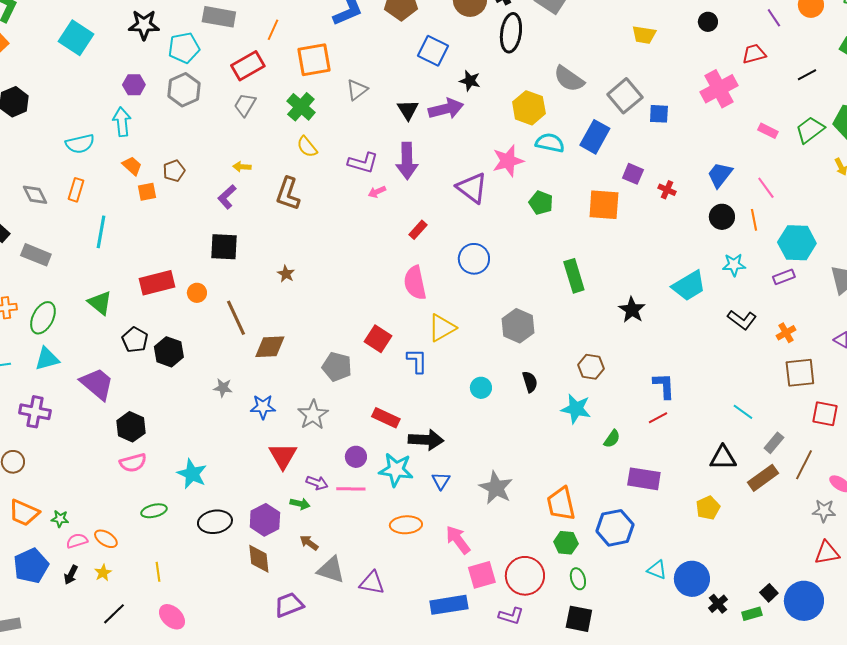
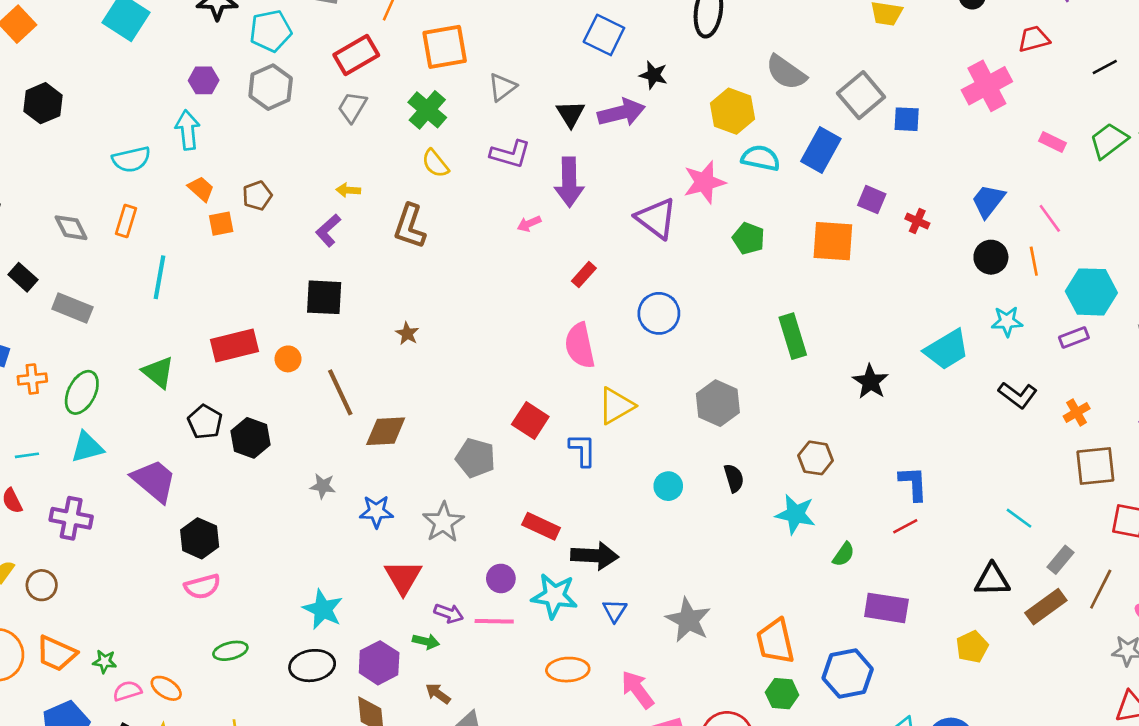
purple L-shape: (363, 163) -> (510, 154), moved
cyan star: (192, 474) -> (323, 609), moved

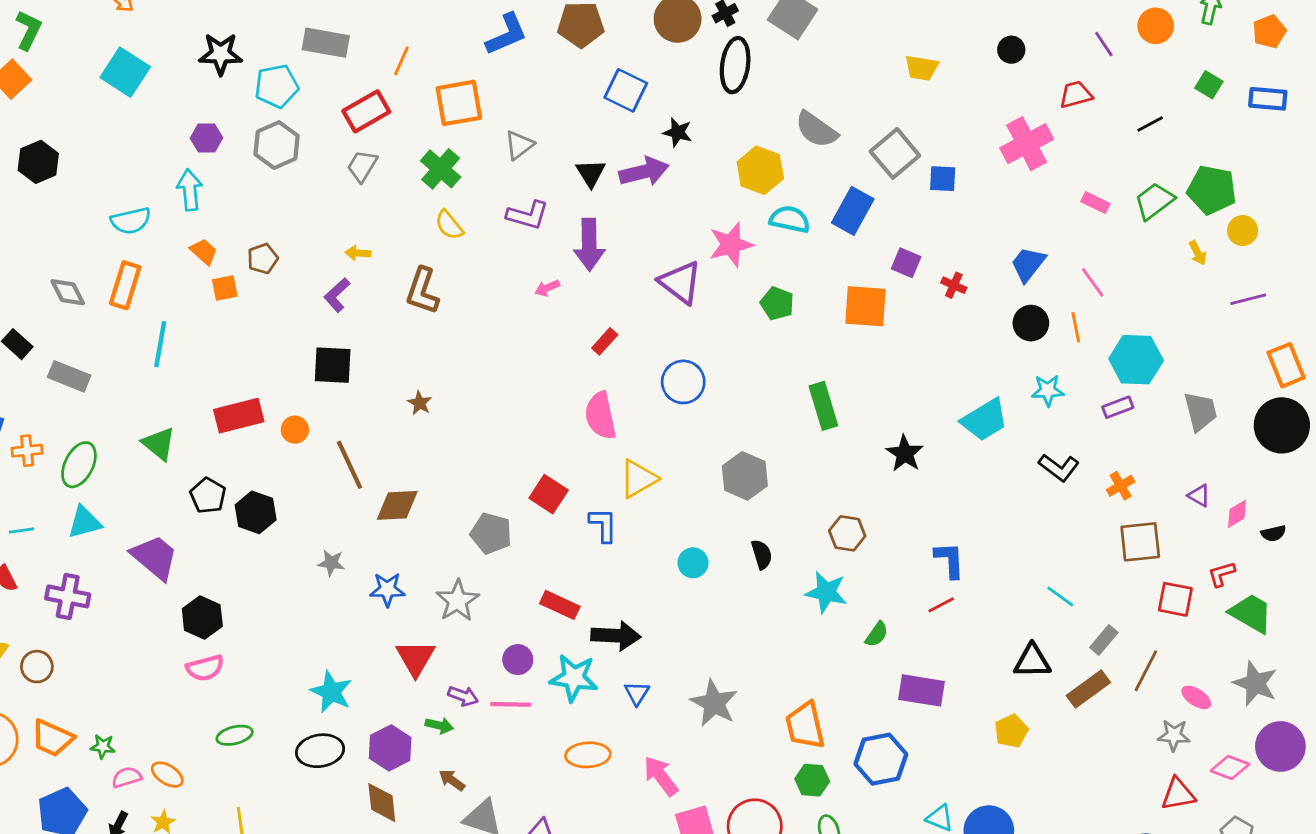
orange rectangle: (126, 221) -> (125, 285), size x1.4

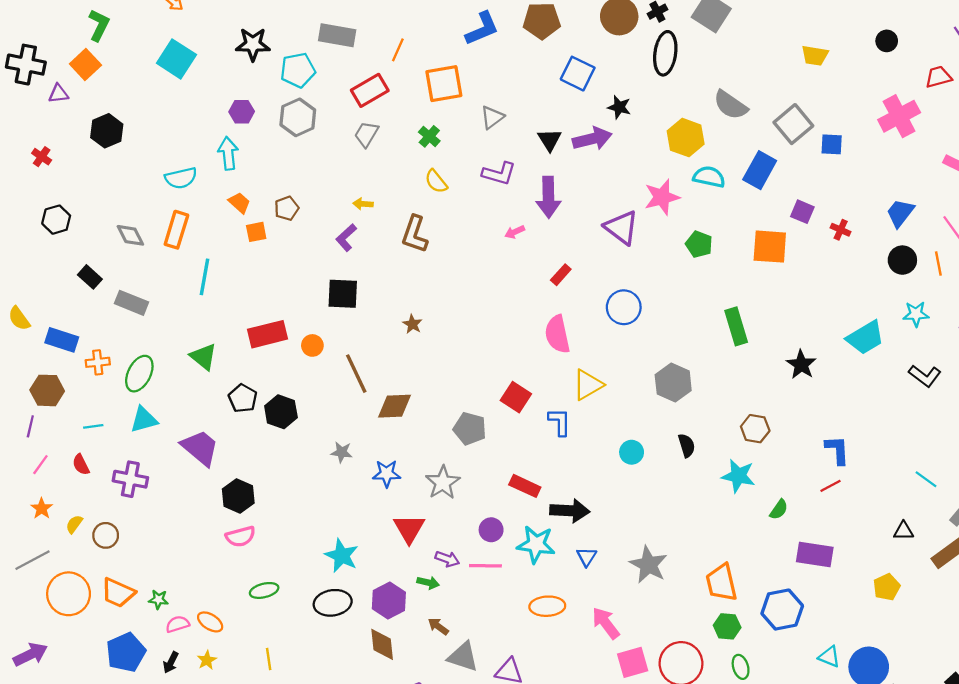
green cross: (441, 169) -> (429, 136), size x0.7
black triangle: (1032, 661) -> (904, 531), size x0.7

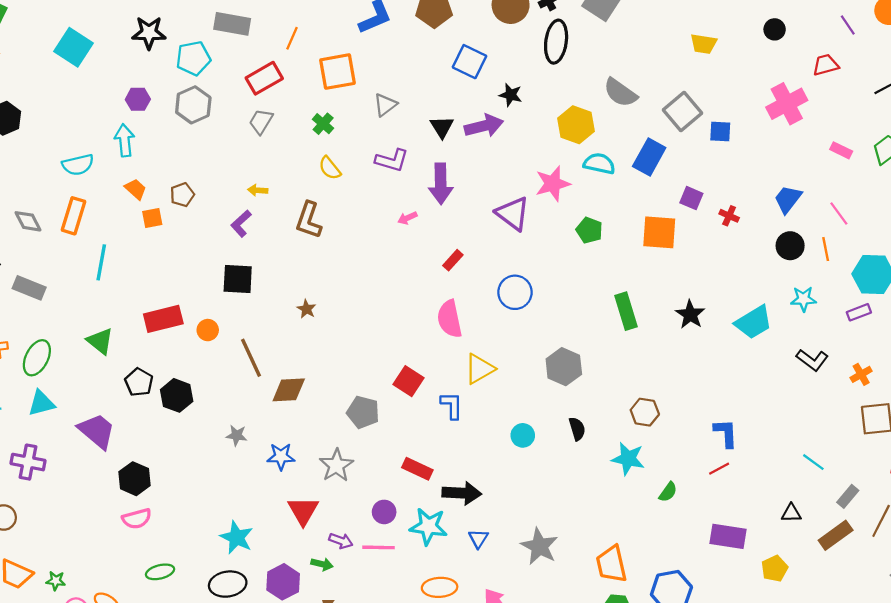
black star: (801, 365) -> (690, 314), moved
purple rectangle: (815, 554) -> (728, 536), moved

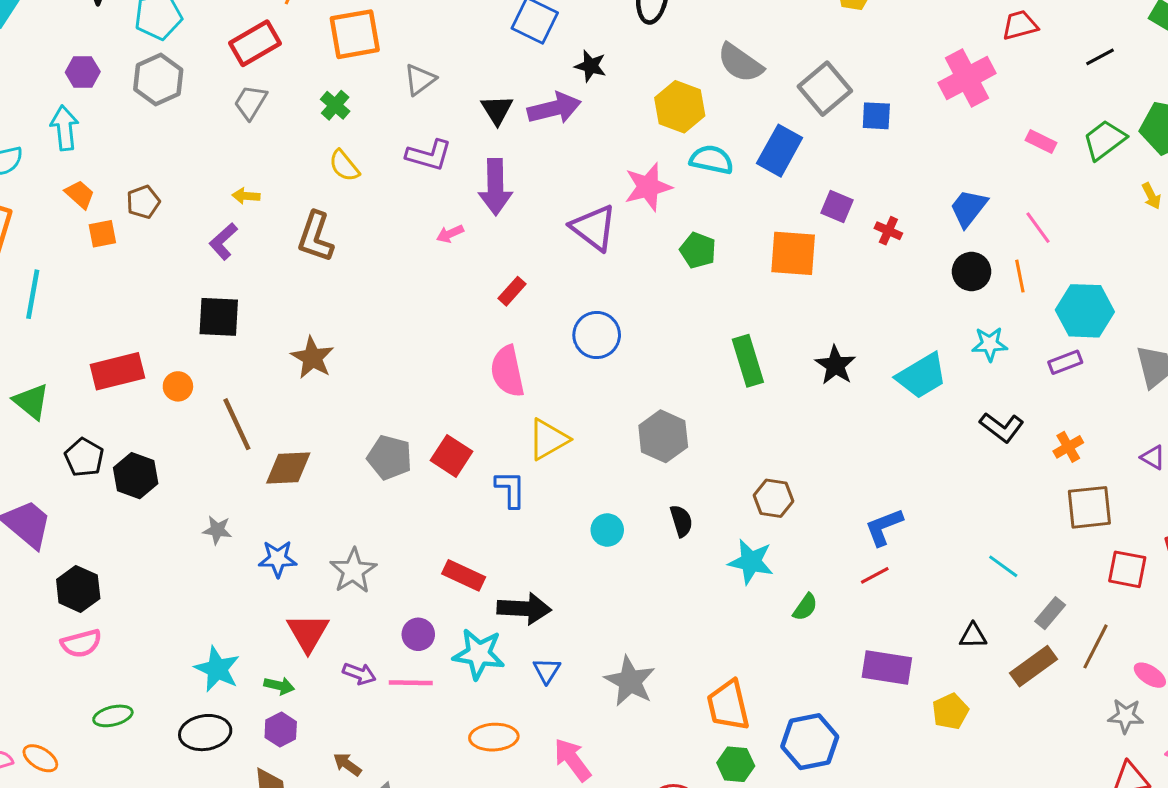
brown star: (306, 309) -> (312, 358), size x1.6
gray pentagon: (363, 412) -> (390, 457), moved
blue L-shape: (726, 433) -> (884, 527), turned -108
green arrow: (322, 564) -> (279, 686), moved
purple hexagon: (283, 582) -> (281, 730), size x0.7

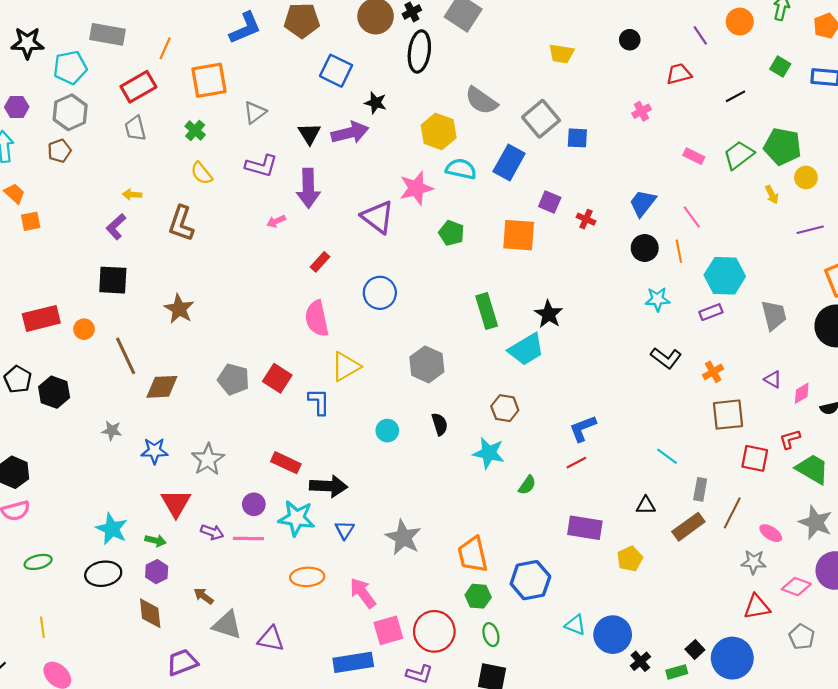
pink cross: (967, 78) -> (641, 111), size x0.5
gray trapezoid: (250, 102) -> (135, 128), turned -45
brown pentagon: (143, 202) -> (59, 151), moved
cyan trapezoid: (922, 376) -> (526, 349), moved
gray rectangle: (1050, 613) -> (700, 489), turned -30

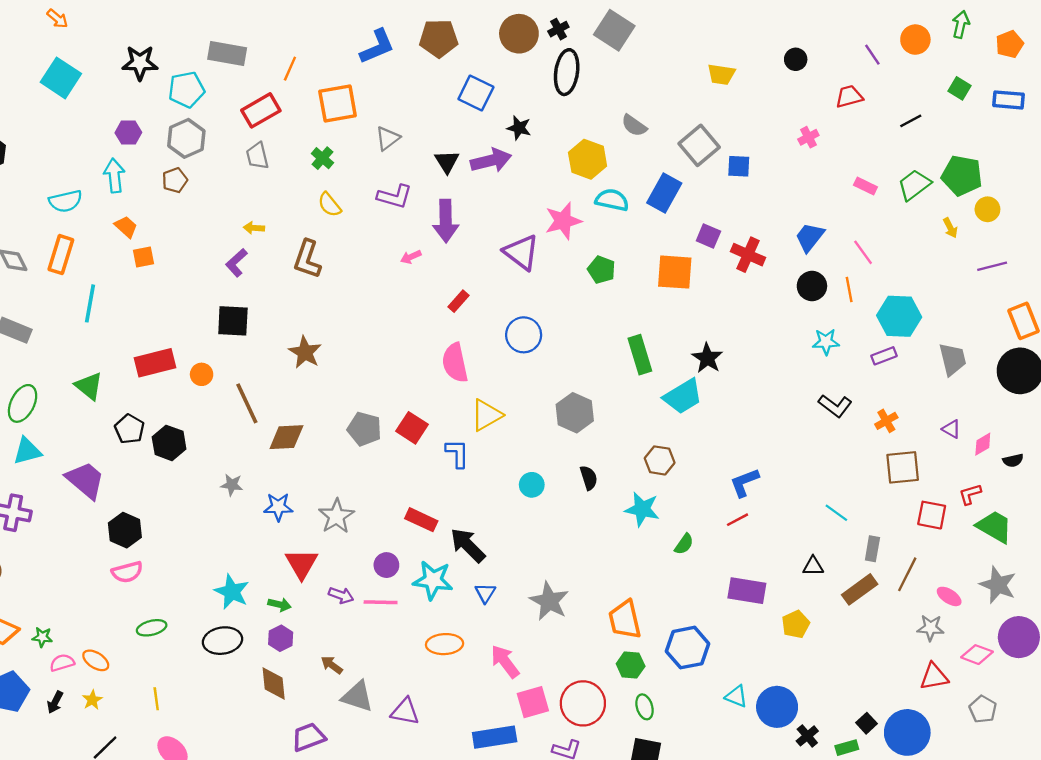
gray semicircle: (481, 101) -> (634, 126), size x0.7
red cross: (586, 219) -> (748, 255), size x1.6
black arrow: (329, 486) -> (468, 545), turned -138

